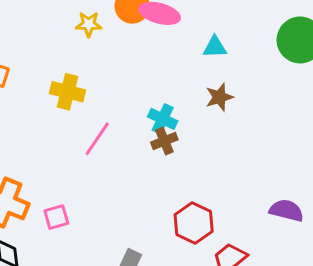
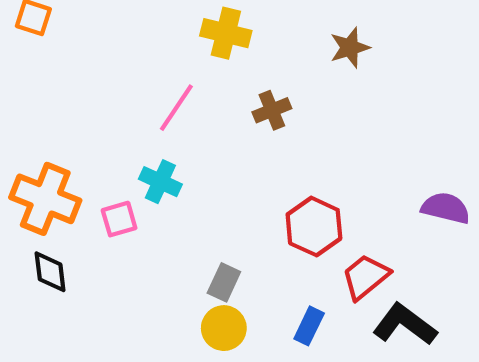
yellow cross: (67, 92) -> (226, 33), moved
cyan cross: (163, 119) -> (160, 182), moved

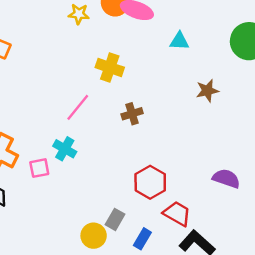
brown star: (350, 48) -> (207, 91), moved
red trapezoid: (365, 277) -> (177, 214), turned 64
gray rectangle: (224, 282) -> (115, 219), moved

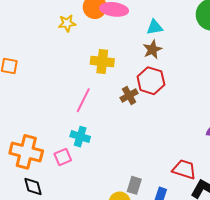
brown star: (207, 91) -> (152, 49), moved
red hexagon: (150, 182) -> (151, 81), moved

